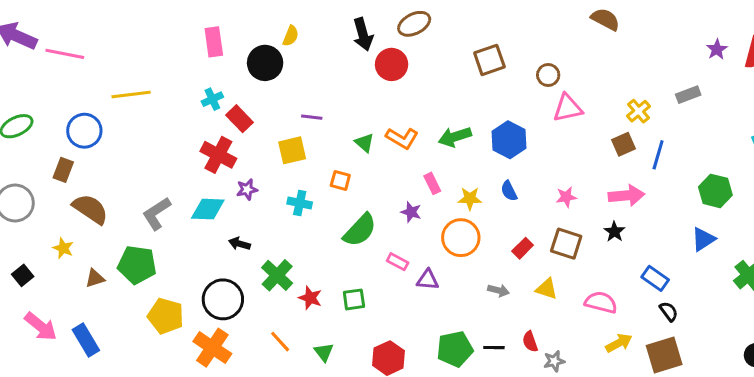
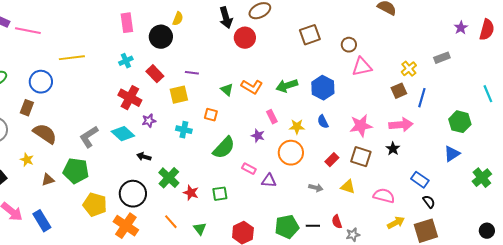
red rectangle: (239, 119) -> (155, 74), moved
pink star: (566, 197) -> (361, 126), size x1.6
cyan diamond: (208, 209) -> (123, 134), turned 40

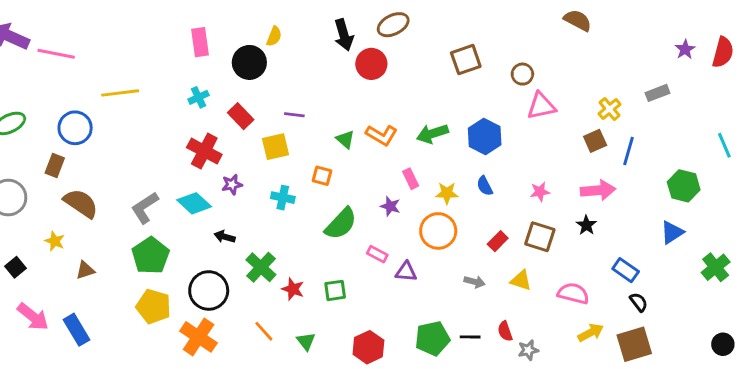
pink star: (361, 126) -> (540, 192), size x0.6
green pentagon: (76, 171) -> (151, 256), moved, turned 30

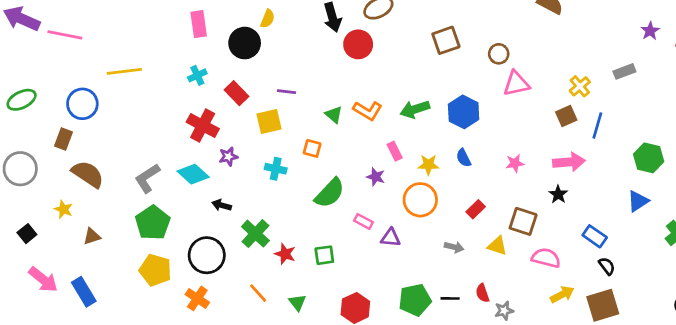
brown square: (540, 237) -> (523, 221), moved
orange cross: (199, 337) -> (197, 298), size x0.7

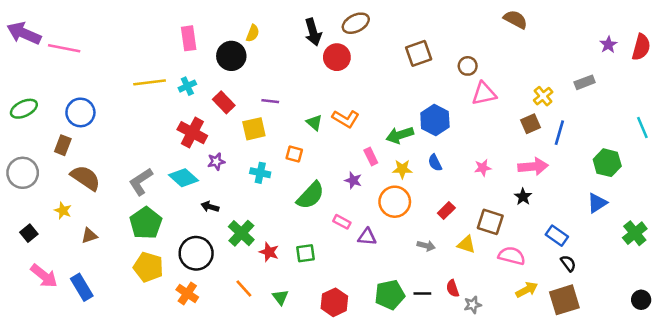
yellow line: (124, 71) -> (150, 82), moved
green arrow: (415, 109) -> (400, 135), moved

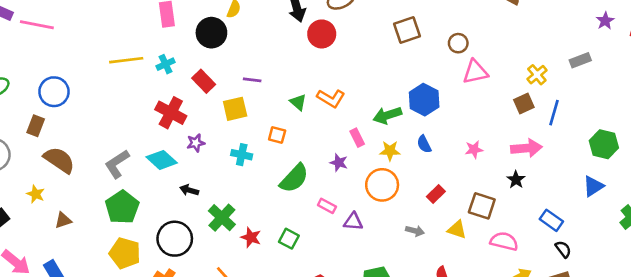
green square: (305, 253) -> (289, 239), turned 36

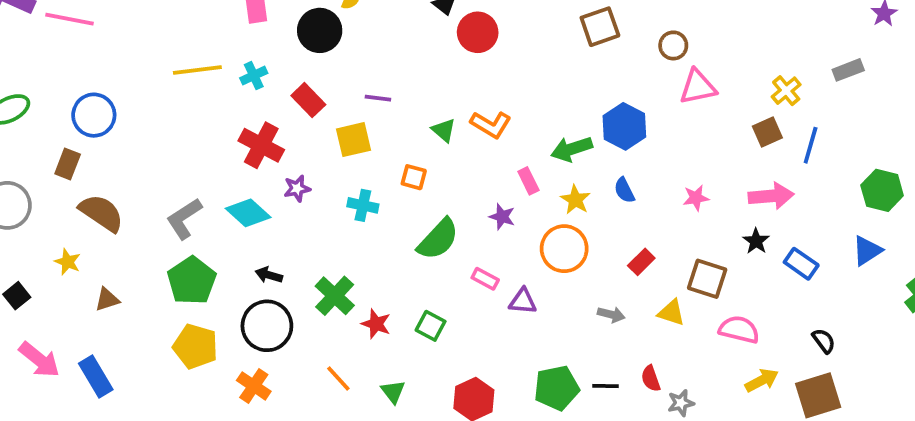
yellow star: (390, 151) -> (575, 200), turned 30
black arrow: (189, 190) -> (269, 275), moved
blue rectangle: (551, 220) -> (801, 264), moved

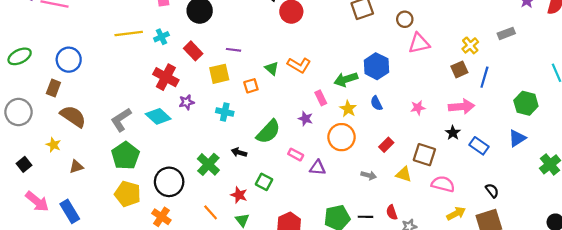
orange square: (414, 177) -> (251, 86), moved, turned -32
black arrow: (269, 275) -> (239, 152), moved
red star: (376, 324) -> (239, 195), moved

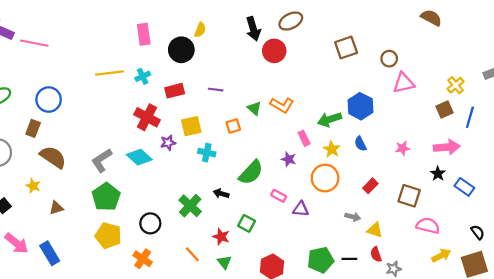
red rectangle: (193, 51) -> (175, 91), turned -60
yellow square: (219, 74) -> (191, 126), moved
yellow triangle: (404, 174) -> (375, 230), moved
black circle: (169, 182) -> (150, 223), size x0.7

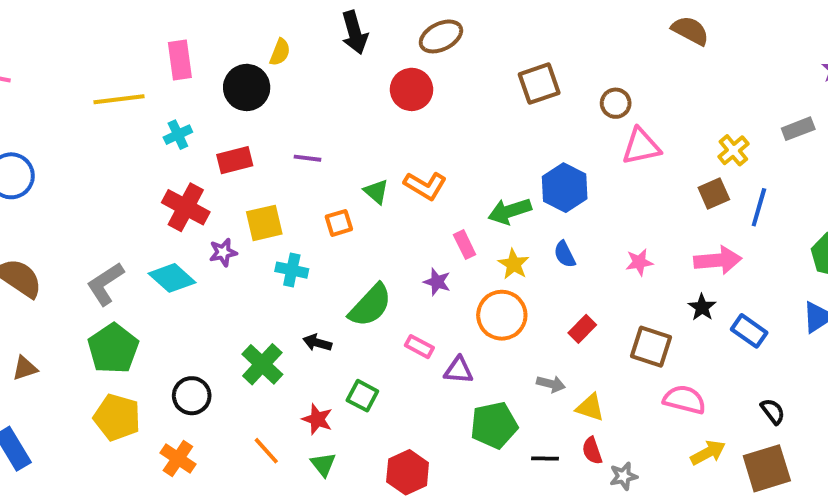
black arrow: (253, 29) -> (355, 33), moved
yellow line: (109, 73) -> (119, 99), moved
green pentagon: (321, 260) -> (494, 425), moved

